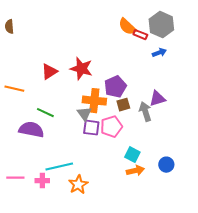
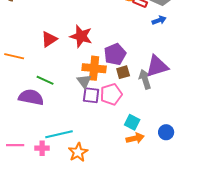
purple triangle: (157, 99) -> (157, 66), size x1.4

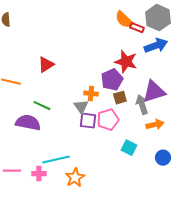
blue arrow: (159, 20) -> (156, 46), size x1.6
red star: (81, 36) -> (126, 62), moved
orange cross: (94, 68) -> (91, 94), size x0.6
orange arrow: (135, 138) -> (155, 125), moved

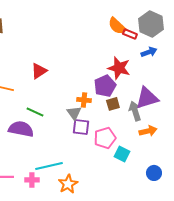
blue arrow: (156, 46) -> (149, 52), size x0.7
pink pentagon: (108, 120) -> (105, 138), moved
blue circle: (163, 158) -> (154, 173), moved

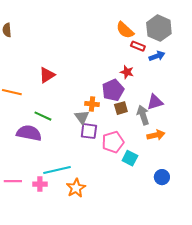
red rectangle: (130, 34) -> (138, 46), moved
red star: (119, 68) -> (127, 72), size x0.6
purple triangle: (147, 98) -> (155, 102), size x0.7

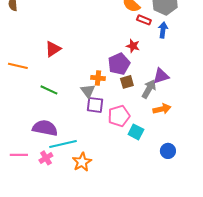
blue arrow: (157, 56) -> (163, 30), turned -63
gray arrow: (143, 115) -> (149, 89), turned 48
purple semicircle: (29, 133) -> (45, 128), moved
pink cross: (40, 184) -> (46, 158), turned -32

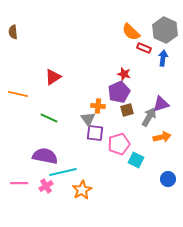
red star: (133, 46) -> (124, 74), moved

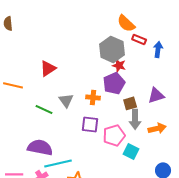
gray hexagon: (165, 30) -> (112, 49), moved
brown square: (127, 110) -> (130, 103), moved
gray arrow: (149, 117) -> (135, 119), moved, turned 150
gray triangle: (88, 119) -> (66, 100), moved

